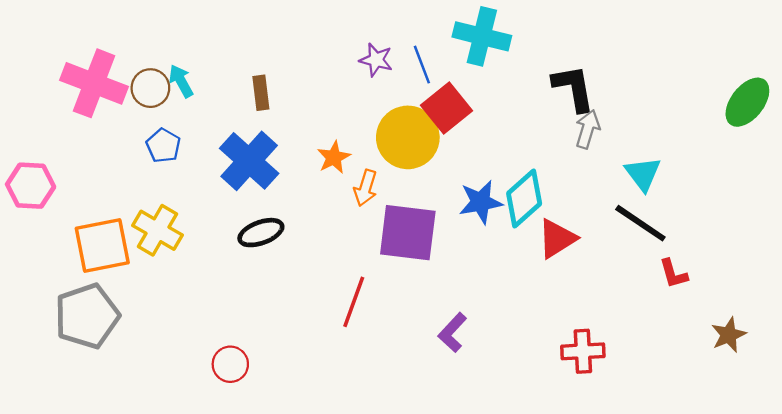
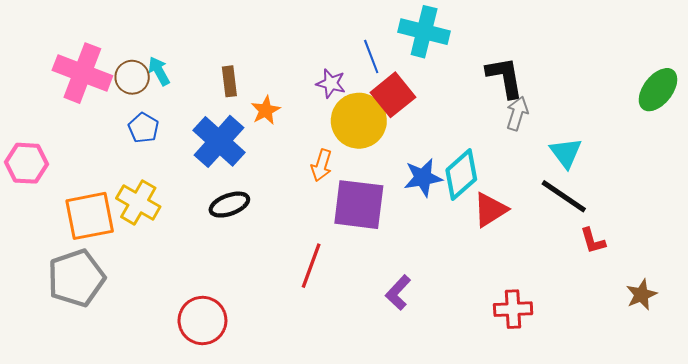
purple star: (376, 60) -> (331, 83), moved
orange star: (334, 157) -> (266, 110), moved
red circle: (230, 364) -> (202, 320), size x1.5

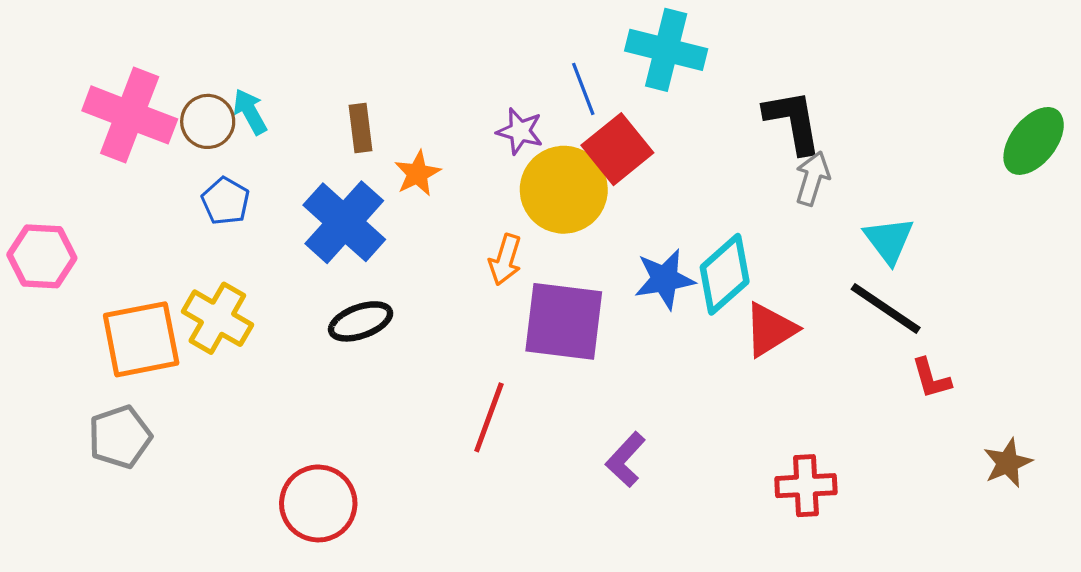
gray pentagon: (76, 278) -> (120, 437), size x0.7

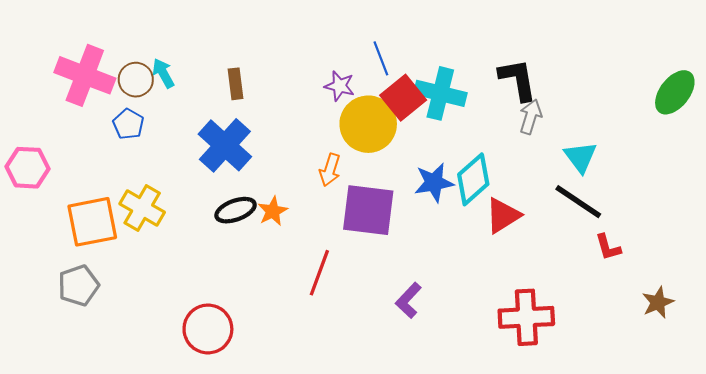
cyan cross: (666, 50) -> (440, 93), moved
orange star: (417, 173) -> (273, 211), moved
blue pentagon: (226, 201) -> (128, 124), moved
red cross: (806, 486) -> (526, 317), size x1.4

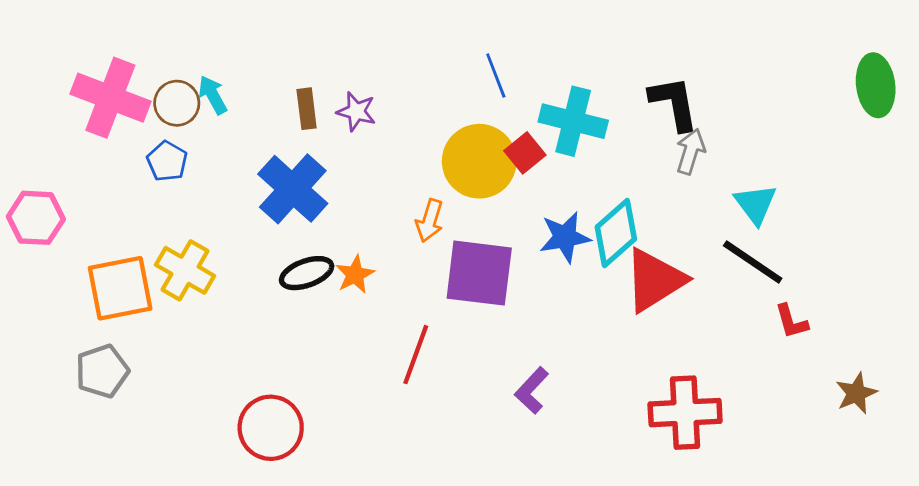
purple star: (340, 86) -> (356, 111), moved
green ellipse: (675, 92) -> (876, 85), moved, turned -45
red square: (403, 98) -> (525, 153), moved, size x0.7
red triangle: (503, 215) -> (655, 280), size x1.4

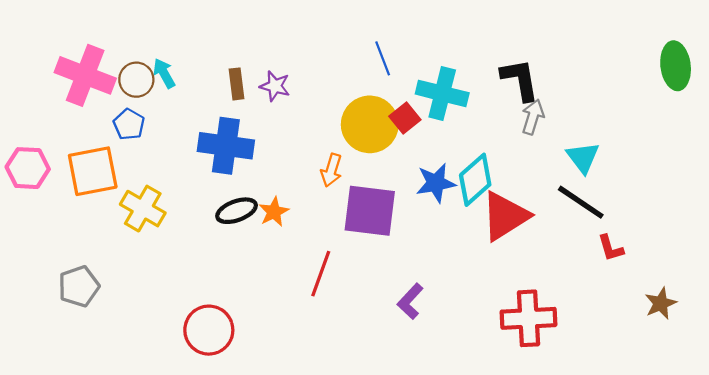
blue cross: (293, 189) -> (226, 146), turned -34
orange square: (120, 288) -> (93, 171), moved

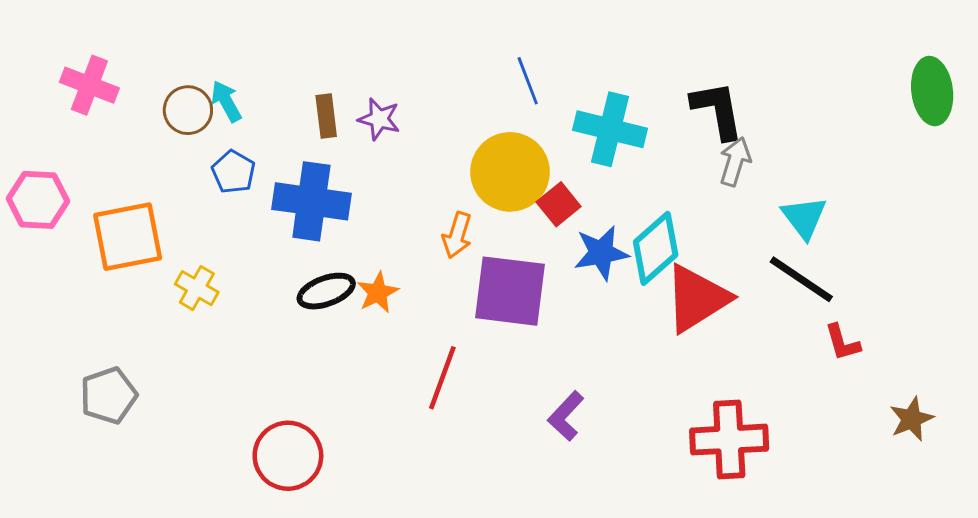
pink cross: (85, 75) -> (89, 85), moved, size x0.7
red square: (405, 118) -> (559, 204), moved
blue pentagon: (129, 124) -> (234, 172), moved
pink hexagon: (28, 168) -> (38, 200), moved
yellow cross: (143, 209) -> (197, 288), size x0.7

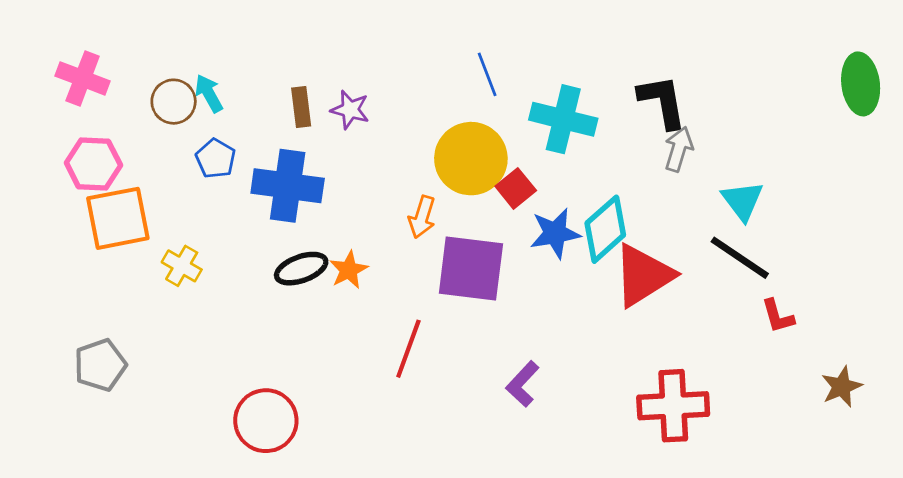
pink hexagon: (38, 200) -> (93, 164), moved

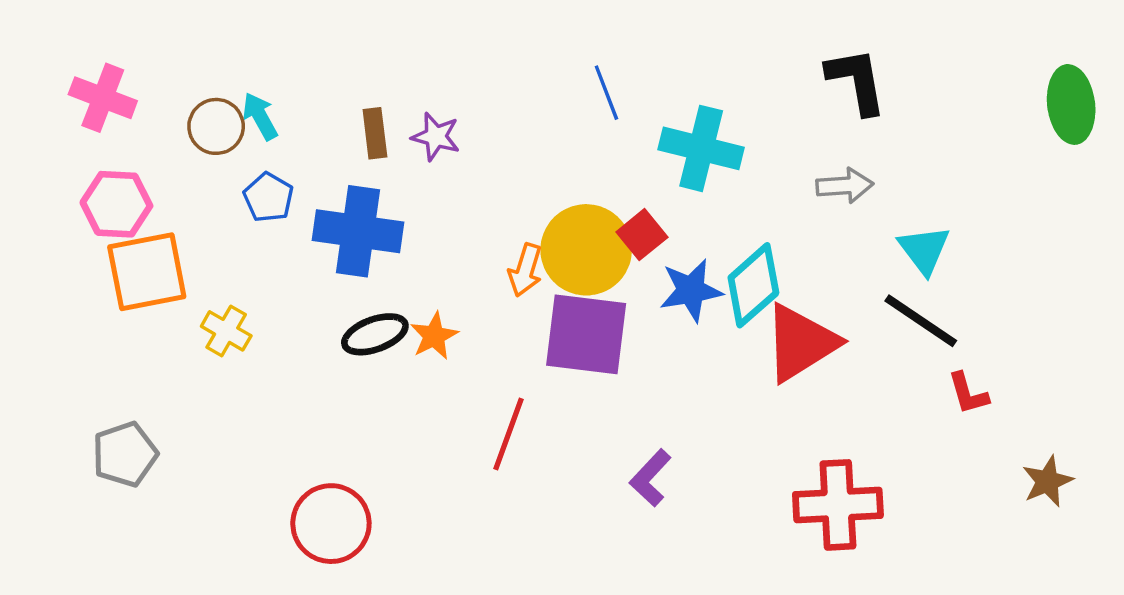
black L-shape: (662, 102) -> (857, 81), moved
gray arrow: (679, 149) -> (845, 186), turned 69
yellow circle: (471, 159) -> (586, 250), moved

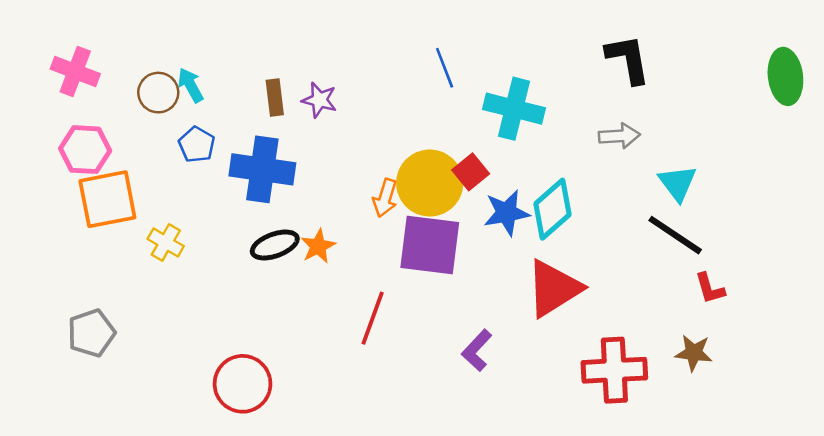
red triangle: (801, 343) -> (554, 288), moved
brown star: (1047, 481) -> (694, 353), moved, turned 30

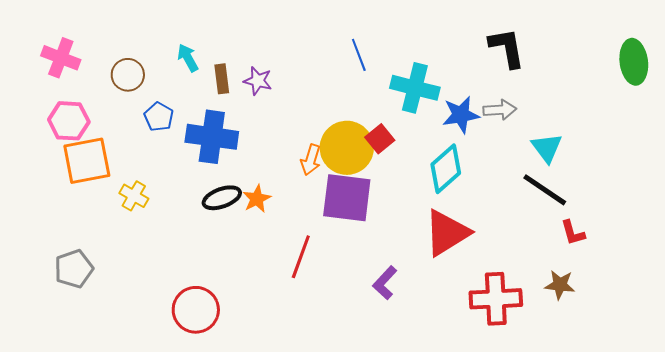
cyan arrow: (190, 85) -> (188, 58), moved
blue star: (507, 213) -> (461, 115), moved

